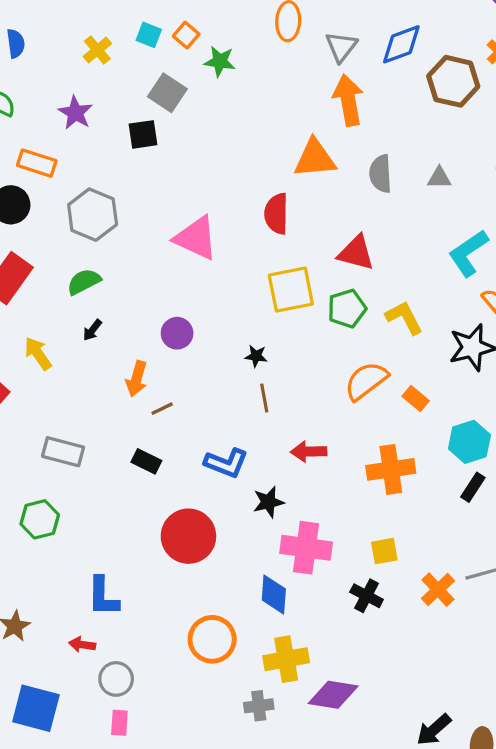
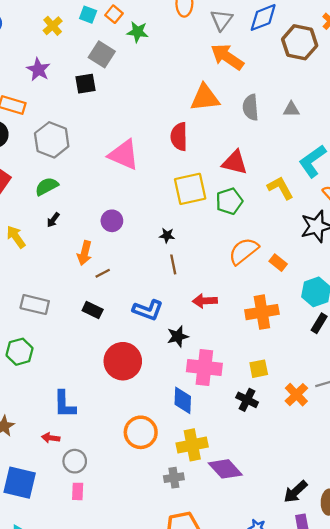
orange arrow: (348, 100) -> (227, 57), turned -44
yellow L-shape: (404, 318) -> (280, 188), moved
purple diamond: (333, 695) -> (225, 469), turned 40

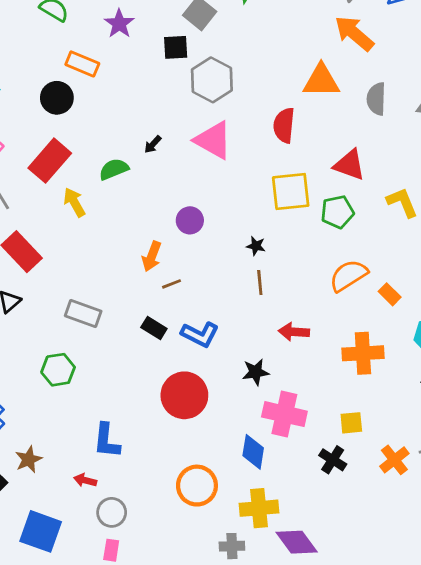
gray hexagon: (52, 140) -> (212, 80), moved
black arrow: (53, 220) -> (153, 144), moved
yellow arrow: (16, 237) -> (74, 202), moved
blue L-shape: (148, 310) -> (200, 334), moved

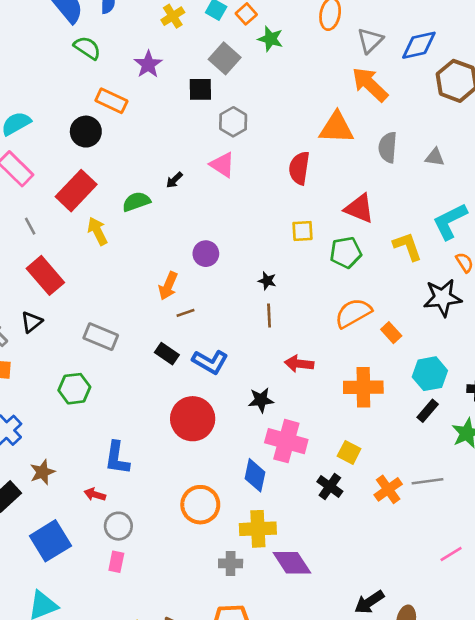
gray hexagon: (212, 80) -> (233, 122), size x0.7
pink triangle: (213, 140) -> (222, 165), moved, size x0.7
yellow square: (291, 192) -> (303, 231), size x0.6
yellow square: (351, 423) -> (349, 452), turned 30
blue square: (41, 531) -> (50, 541), turned 36

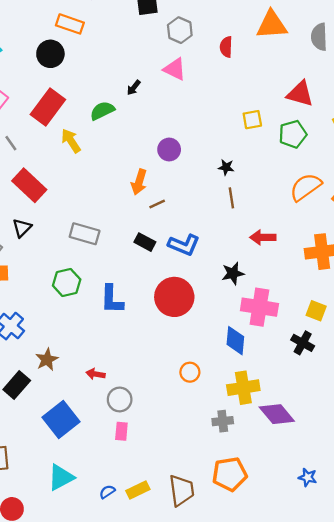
red semicircle: (299, 168) -> (226, 47), moved, size x0.7
blue L-shape: (117, 458) -> (112, 299), moved
orange circle: (200, 505) -> (190, 372), size x0.6

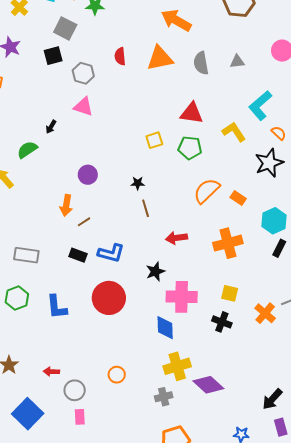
red semicircle: (226, 47) -> (120, 56), moved
green pentagon: (293, 134) -> (190, 148), turned 30
orange circle: (190, 372) -> (117, 375), moved

